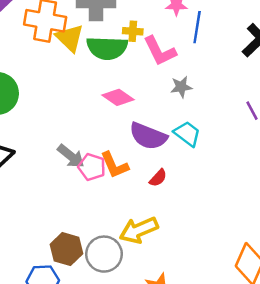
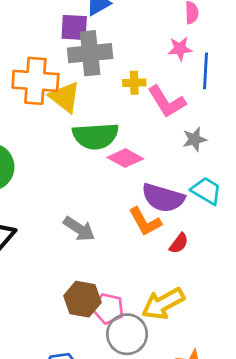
green semicircle: (107, 48) -> (96, 136), moved
orange L-shape: (114, 165) -> (145, 222), moved
pink pentagon: (92, 167) -> (108, 309), moved
brown hexagon: (66, 249) -> (82, 299), moved

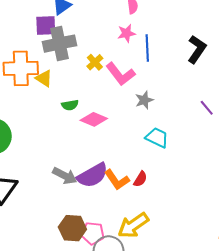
yellow cross: (134, 83) -> (95, 62), turned -35
yellow triangle: (65, 97) -> (44, 78), size x0.7
green semicircle: (96, 136) -> (70, 105), size x0.5
purple semicircle: (163, 198) -> (93, 175), moved, turned -40
orange L-shape: (145, 222) -> (117, 180), moved

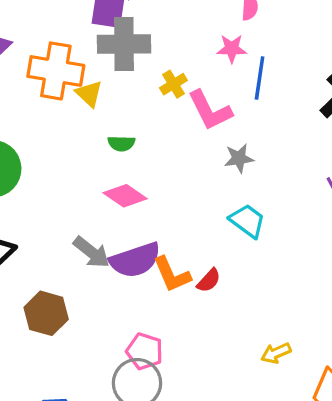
pink diamond: (94, 119) -> (125, 196), moved
yellow arrow: (133, 225) -> (276, 353), moved, size x0.6
brown hexagon: (72, 228) -> (46, 313), moved
pink pentagon: (93, 233) -> (145, 351), moved

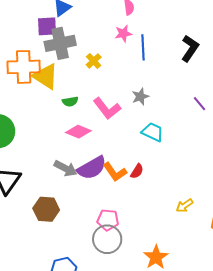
yellow triangle: (89, 94) -> (46, 76), size x1.6
pink L-shape: (210, 110) -> (107, 108), moved

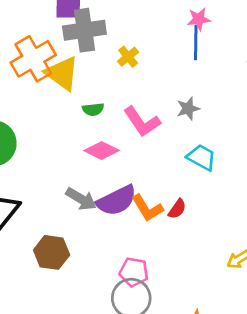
pink star: (123, 33) -> (199, 19), moved
orange cross: (24, 67) -> (33, 59), turned -32

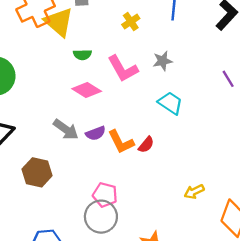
yellow cross: (128, 57) -> (131, 22), moved
purple semicircle: (117, 201) -> (96, 133), size x0.6

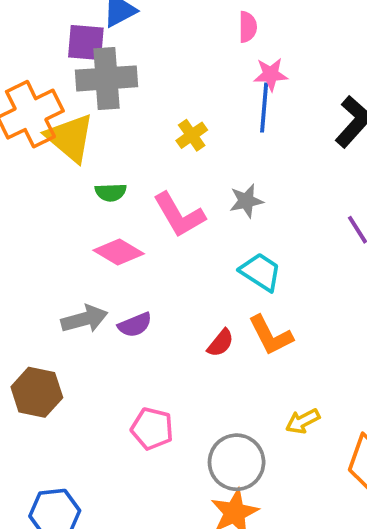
gray arrow: (66, 129) -> (84, 319), turned -50
orange L-shape: (121, 142) -> (271, 335), moved
gray circle: (101, 217) -> (237, 462), moved

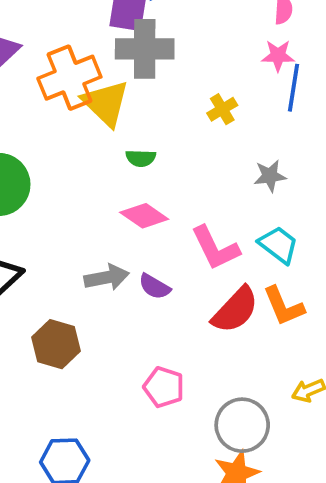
pink star: (271, 74) -> (278, 56), moved
pink L-shape: (179, 215) -> (215, 248), moved
purple semicircle: (135, 325) -> (155, 287), turned 48
red semicircle: (221, 343) -> (235, 310), size x1.8

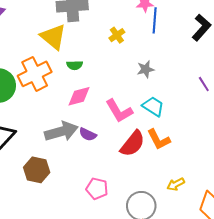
orange cross: (69, 78) -> (35, 74), moved
pink diamond: (144, 216) -> (79, 96), turned -45
gray arrow: (107, 277) -> (61, 131), size x1.4

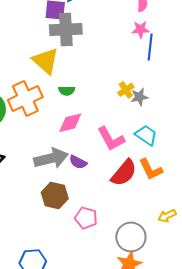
yellow cross: (117, 35) -> (126, 90), moved
brown hexagon: (37, 170) -> (55, 196), moved

